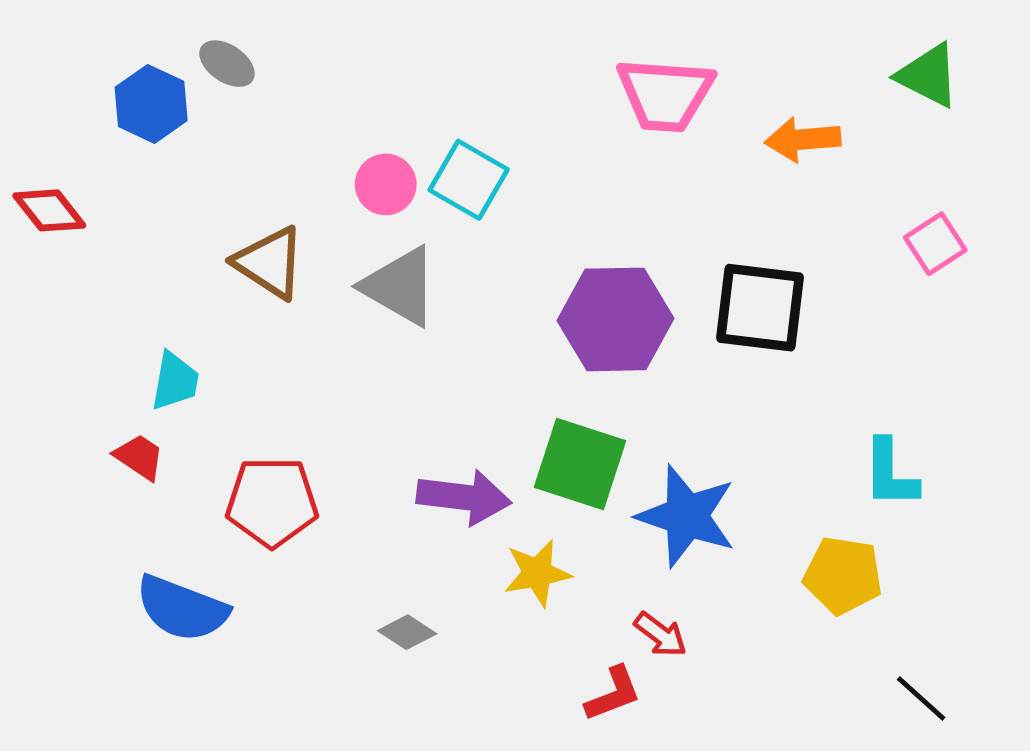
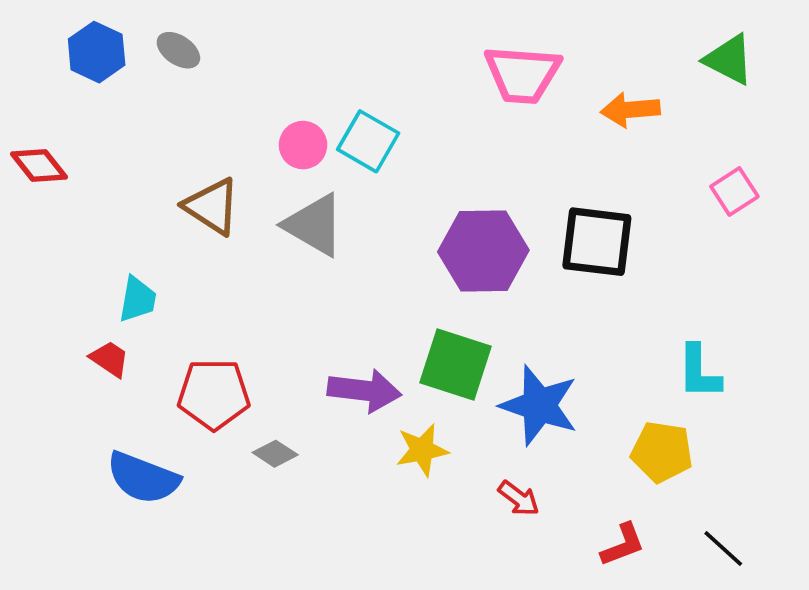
blue hexagon: (151, 104) -> (97, 52), moved
gray diamond: (407, 632) -> (275, 454), moved
red L-shape: (613, 694) -> (623, 545), moved

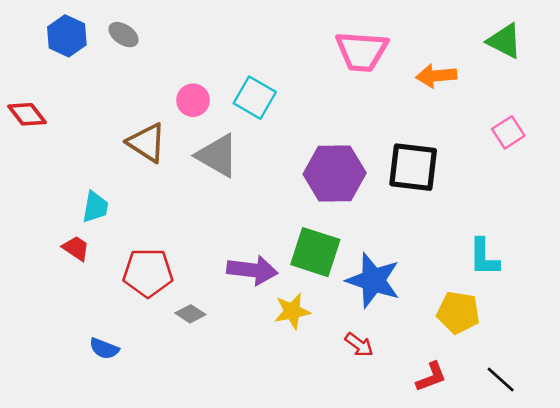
pink circle: (303, 145) -> (193, 100), moved
blue semicircle: (143, 478) -> (104, 349), moved, size x0.6

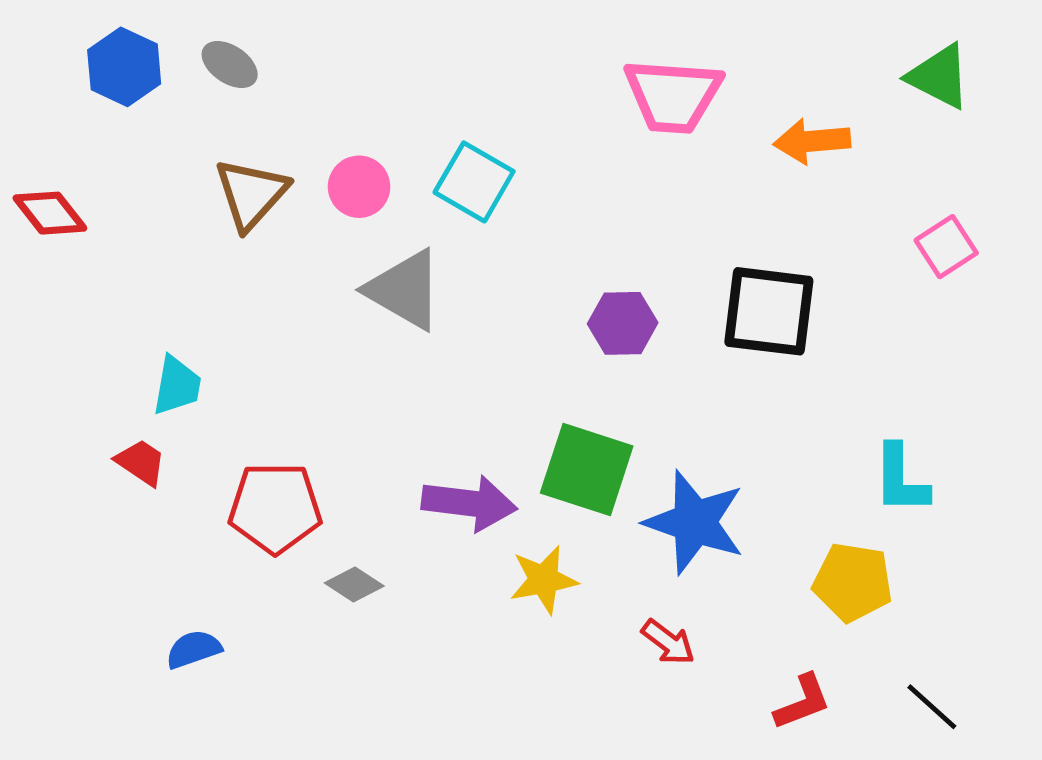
brown triangle: (147, 143) -> (251, 194), moved, turned 39
purple hexagon: (335, 174) -> (623, 323), size x0.6
blue semicircle: (104, 349) -> (194, 649), turned 140

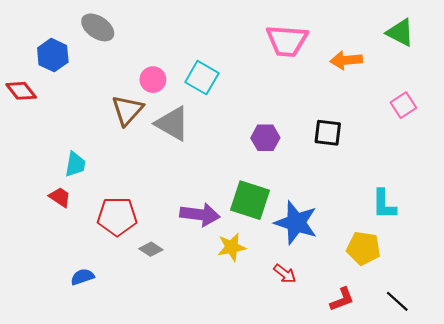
gray ellipse: (230, 64) -> (98, 27), size x1.4
blue hexagon: (124, 67) -> (53, 55), moved
brown triangle: (251, 194) -> (127, 110), moved
black square: (769, 311) -> (328, 133), size x0.7

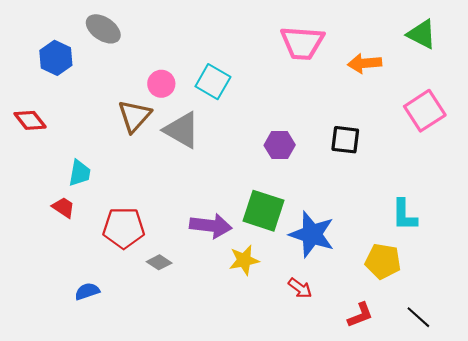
red diamond: (21, 91) -> (30, 120), moved
pink square: (403, 105) -> (425, 111), size x1.5

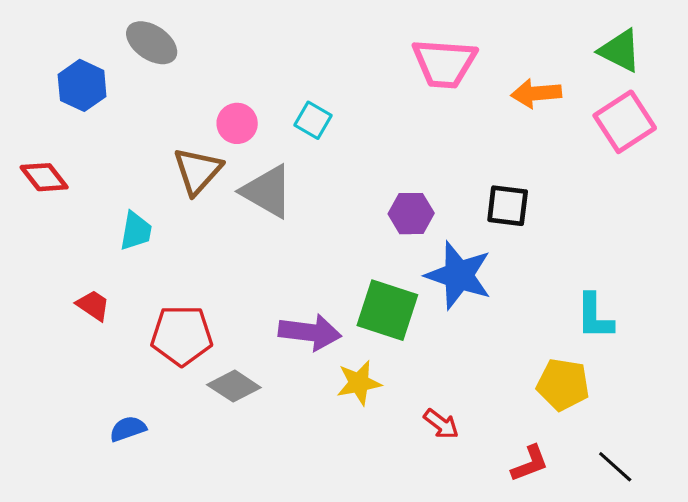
cyan square: (213, 82) -> (313, 120), size x0.7
pink square: (425, 111) -> (625, 122), moved
cyan trapezoid: (80, 173) -> (136, 231), moved
blue star: (312, 234) -> (459, 275), moved
gray diamond: (159, 262) -> (234, 386), size x1.4

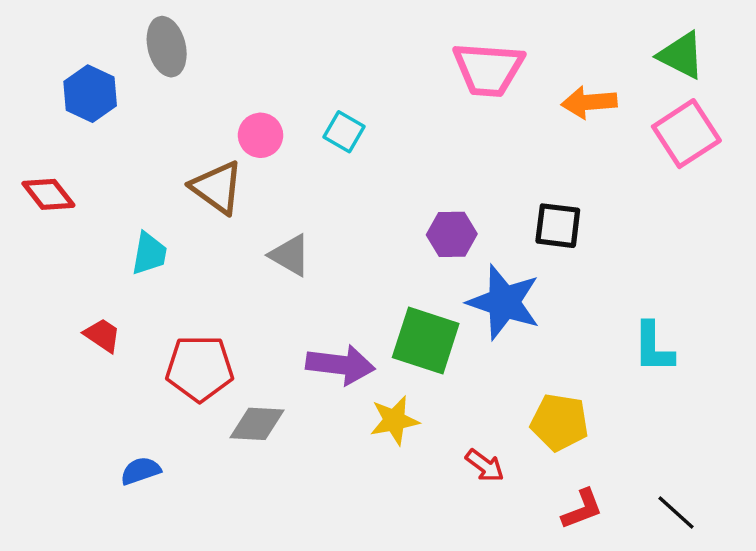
gray ellipse: (152, 43) -> (167, 47), turned 42
brown triangle: (198, 171) -> (217, 187), turned -36
gray triangle: (267, 191) -> (290, 255), moved, size x0.7
yellow pentagon: (563, 384) -> (560, 422), moved
gray diamond: (234, 386) -> (257, 424), turned -30

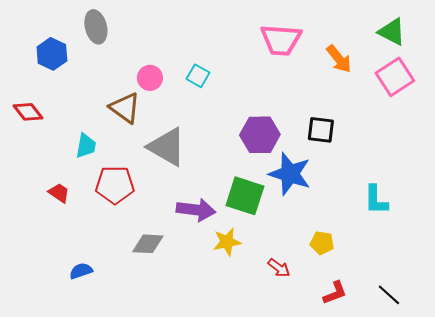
orange arrow: (589, 102) -> (339, 59), turned -124
purple hexagon: (452, 234) -> (260, 135), size x1.4
gray triangle: (290, 255) -> (167, 147), size x1.6
red pentagon: (200, 368) -> (115, 185), moved
yellow pentagon: (560, 422) -> (322, 243), size x0.7

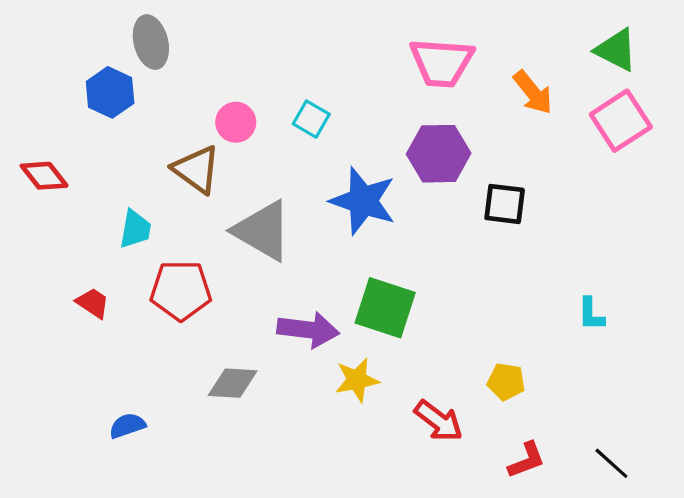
blue hexagon: (52, 54) -> (110, 92), moved
purple hexagon: (260, 135) -> (439, 154), moved
blue star: (290, 174) -> (363, 201), moved
cyan L-shape: (376, 200) -> (591, 314), size x0.7
red arrow: (279, 268) -> (439, 421), size x1.4

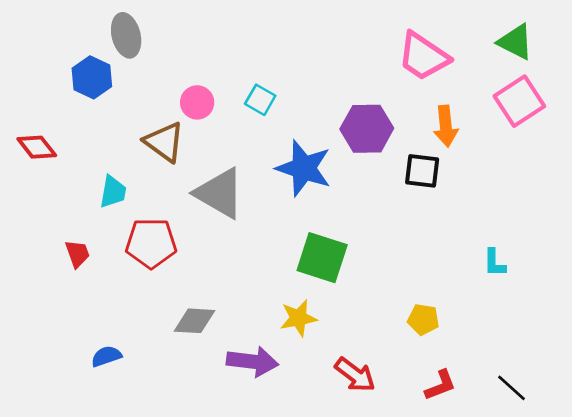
pink trapezoid: (442, 63) -> (423, 56), moved, turned 30
orange arrow: (533, 92) -> (446, 126), moved, turned 33
red trapezoid: (93, 303) -> (77, 254), turned 36
purple arrow: (308, 330) -> (252, 362), moved
red arrow: (439, 421) -> (355, 375), moved

